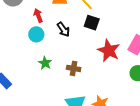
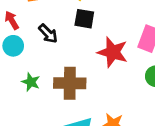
brown cross: (74, 68) -> (70, 83), size x1.6

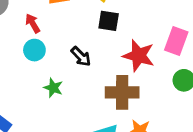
black arrow: (48, 34) -> (81, 56), moved
brown cross: (70, 83) -> (122, 92), moved

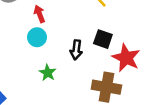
black square: (109, 21) -> (103, 39), moved
black arrow: (81, 56) -> (76, 50), turned 42

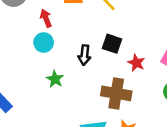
red star: (126, 58) -> (136, 63), size x0.6

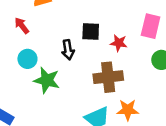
cyan circle: (44, 43) -> (27, 59), moved
green star: (55, 79) -> (47, 80), size x1.5

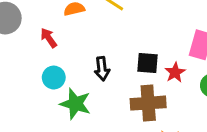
black square: (91, 32) -> (147, 63), moved
red star: (119, 43) -> (175, 72), moved, turned 30

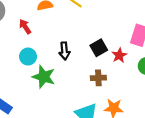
black square: (147, 63) -> (99, 48), turned -36
brown cross: (148, 103) -> (98, 78), size x0.6

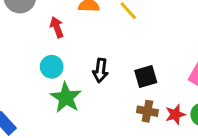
red star: (119, 55) -> (175, 114), moved
brown cross: (98, 78) -> (147, 111), moved

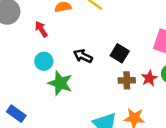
black arrow: (100, 70) -> (83, 56), turned 120
black square: (146, 77) -> (120, 53), turned -30

